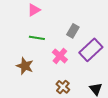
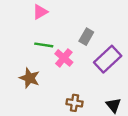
pink cross: (60, 56) -> (64, 58), moved
brown cross: (63, 87) -> (74, 103), turned -32

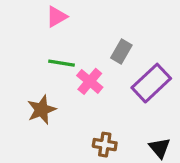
brown star: (30, 78) -> (42, 110), turned 30

